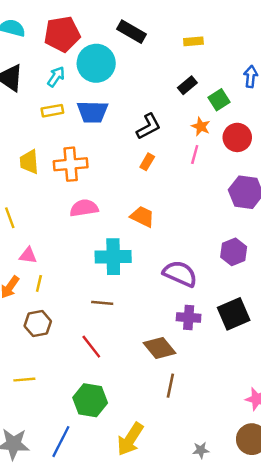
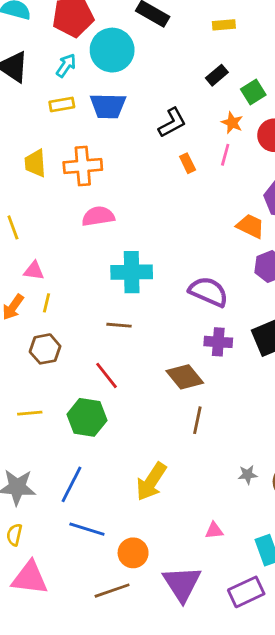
orange rectangle: (147, 162) -> (188, 163), moved, turned -56
orange trapezoid: (142, 217) -> (250, 226), moved
green hexagon: (90, 400) -> (87, 417), moved
gray star: (201, 450) -> (248, 475), moved

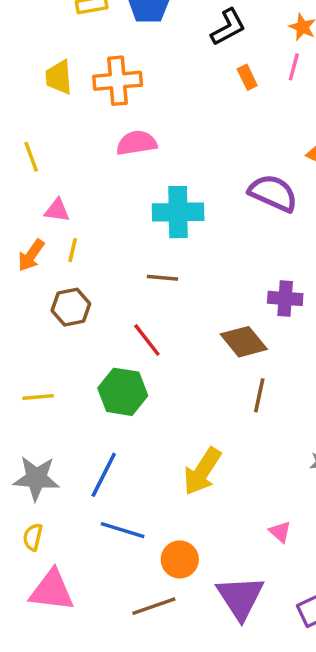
purple semicircle: (208, 292) -> (273, 193), moved
yellow line: (30, 413) -> (38, 397), moved
pink triangle: (214, 531) -> (280, 532), turned 48

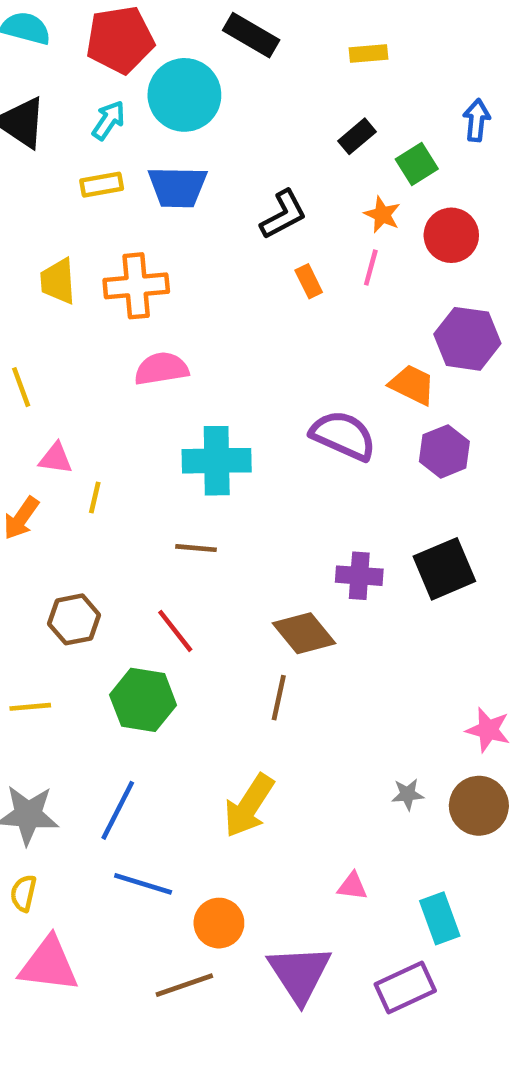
yellow line: (73, 250) -> (95, 497), moved
brown hexagon: (71, 307) -> (74, 619), moved
brown line: (259, 395) -> (279, 698), moved
pink triangle: (280, 532) -> (352, 886), turned -35

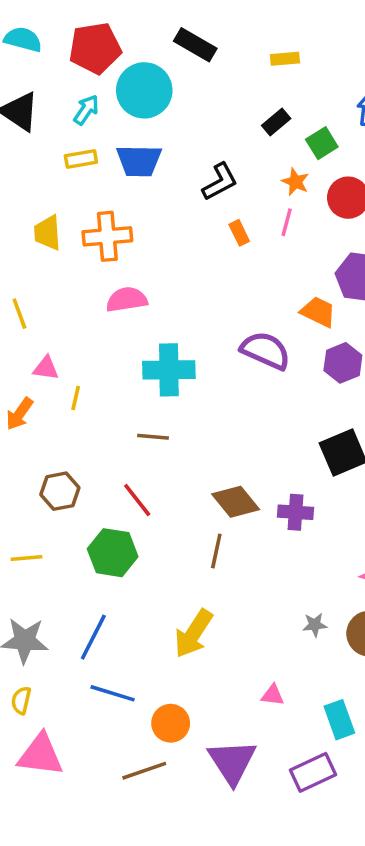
purple cross: (359, 576) -> (295, 512), moved

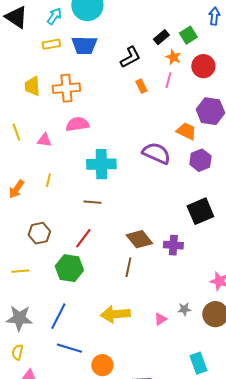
black rectangle: (276, 122) -> (161, 37), moved
pink triangle: (46, 368) -> (44, 140), moved
red line: (137, 500) -> (83, 238), turned 75
yellow arrow: (193, 634) -> (115, 314), turned 52
pink triangle: (273, 695) -> (160, 319), moved, turned -40

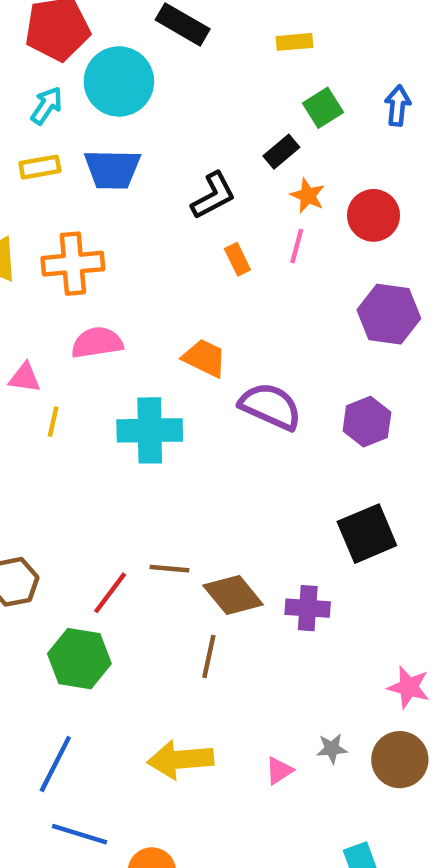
green square: (188, 35) -> (323, 108), moved
orange trapezoid: (186, 131) -> (205, 358), moved
yellow line: (48, 180) -> (53, 422), moved
brown line: (92, 202) -> (169, 569), moved

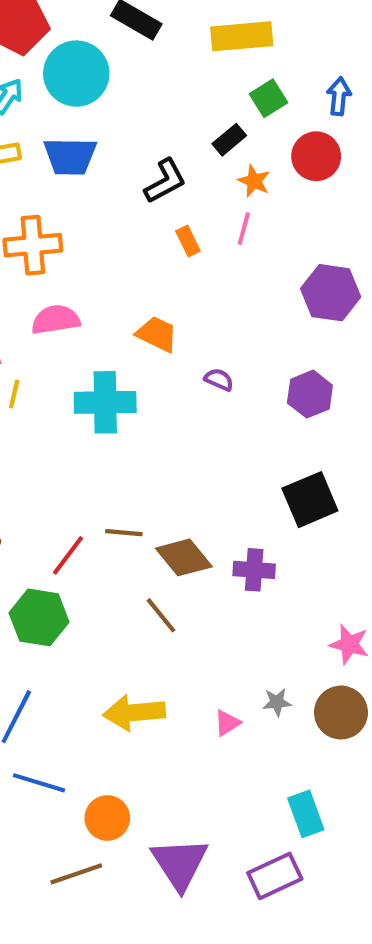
yellow rectangle: (295, 42) -> (242, 36), size x1.8
red circle: (374, 215) -> (316, 156), moved
purple semicircle: (270, 406) -> (219, 380), size x0.5
brown line: (209, 656) -> (161, 615), turned -51

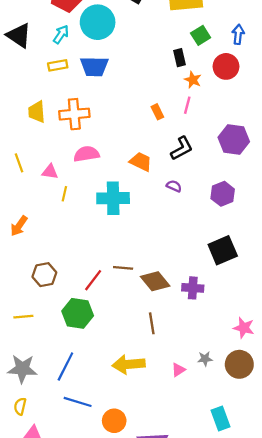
black rectangle: (229, 140) -> (179, 58), turned -63
black L-shape: (165, 181) -> (182, 148), moved
brown line: (161, 615) -> (152, 323), moved, turned 30

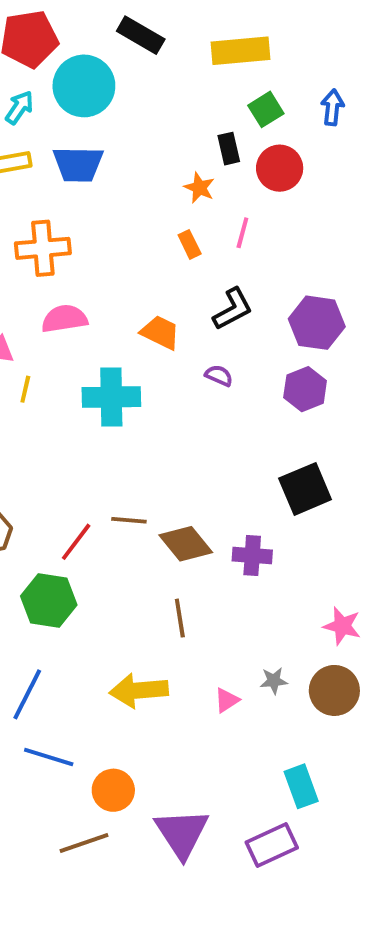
red circle: (226, 66) -> (280, 168), moved
orange star: (193, 80) -> (199, 188), moved
purple hexagon: (234, 140) -> (317, 323), moved

